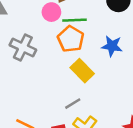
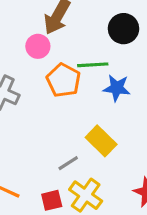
green line: (74, 20) -> (93, 65), moved
yellow rectangle: (82, 71) -> (101, 141), moved

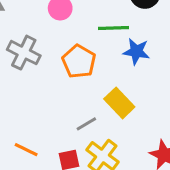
orange pentagon: (64, 80) -> (79, 61), moved

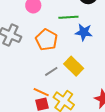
gray line: (86, 124) -> (51, 71), moved
orange line: (26, 150) -> (41, 92), moved

